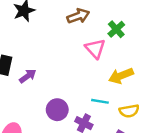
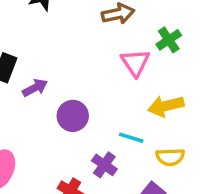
purple circle: (57, 110) -> (73, 116), moved

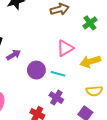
pink triangle: (135, 63) -> (65, 48), moved, turned 36
cyan line: (131, 138) -> (58, 74), moved

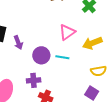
purple arrow: (14, 55) -> (18, 43), turned 104
purple cross: (56, 98) -> (34, 80), moved, turned -32

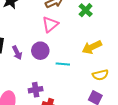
pink triangle: (67, 32) -> (50, 24), moved
purple circle: (41, 55) -> (40, 51), moved

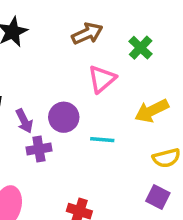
pink triangle: (50, 24) -> (102, 79), moved
purple cross: (36, 90) -> (39, 149), moved

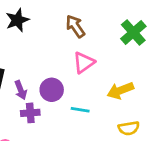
brown arrow: (87, 34) -> (75, 26), turned -105
green cross: (141, 48) -> (133, 33), moved, size x1.4

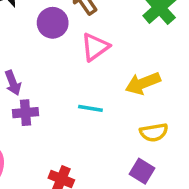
purple circle: (52, 90) -> (53, 23), moved

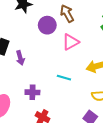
purple cross: (25, 113) -> (32, 92), moved

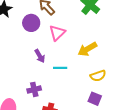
purple arrow: (20, 58) -> (40, 56), moved

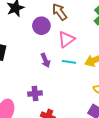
cyan line: (60, 68) -> (69, 62), moved

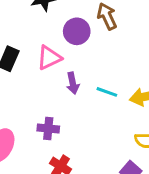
pink triangle: (66, 39) -> (49, 58), moved

